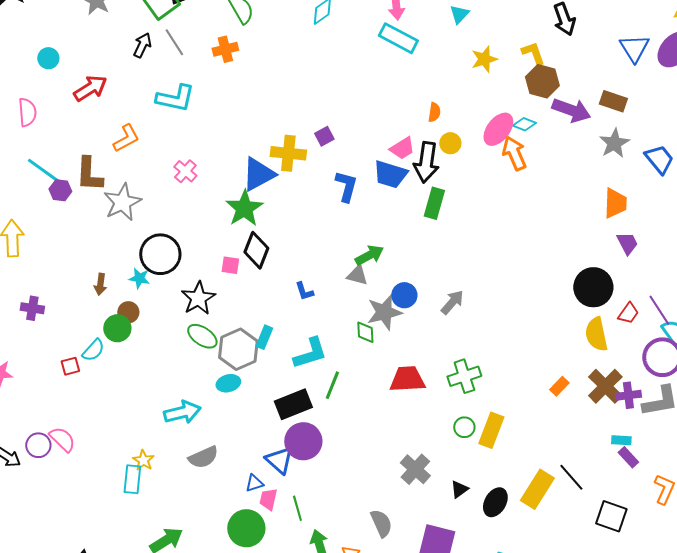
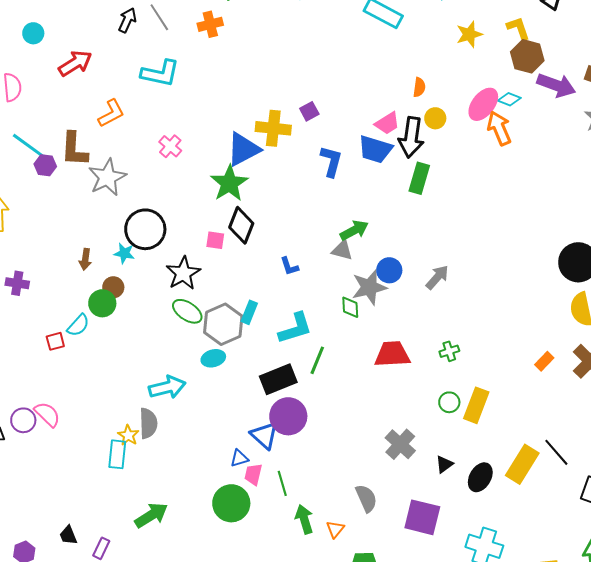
green cross: (464, 376) -> (449, 351), size x0.6
gray semicircle: (203, 457) -> (148, 423), moved, turned -68

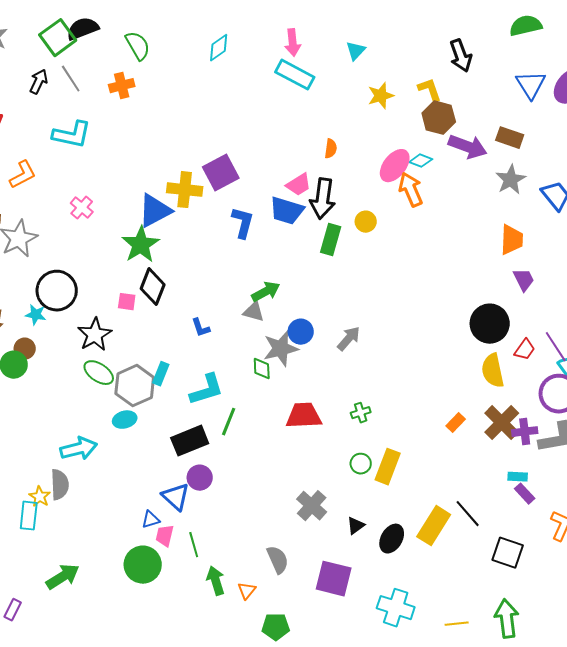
purple square: (309, 111) -> (221, 173), size x1.8
yellow circle: (435, 118) -> (366, 222), moved
purple circle: (288, 416) -> (200, 478), size x0.7

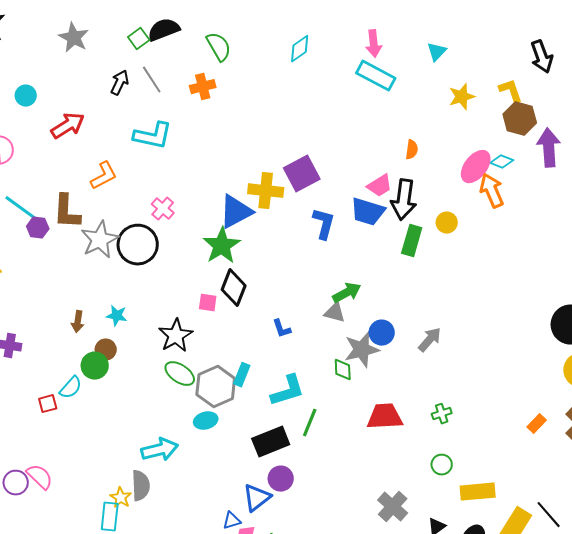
green square: (58, 38) -> (139, 39), size x0.6
purple arrow: (468, 147) -> (549, 148), turned -114
black circle: (57, 291) -> (138, 245), moved
yellow rectangle: (388, 467) -> (478, 492), moved, turned 64
blue triangle: (176, 497) -> (257, 498), turned 40

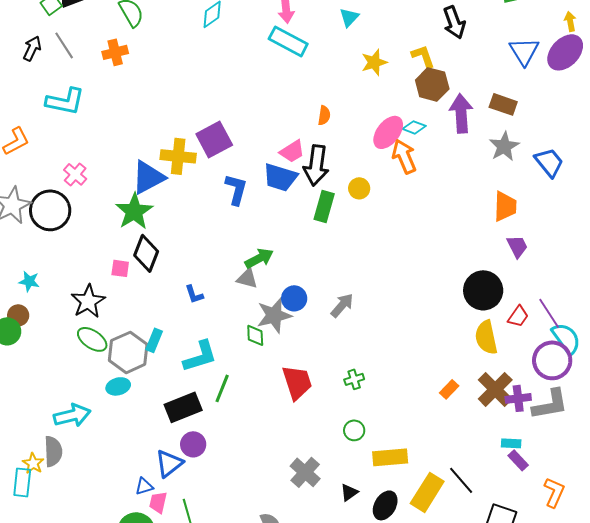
red trapezoid: (385, 417) -> (297, 382), turned 75

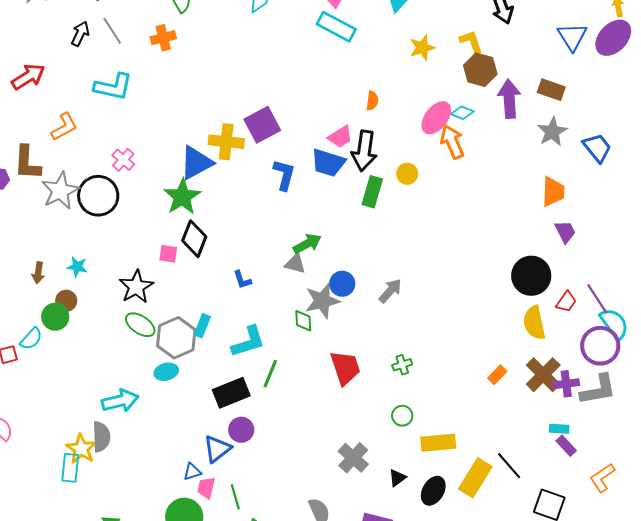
yellow star: (33, 463) -> (81, 449), size x1.4
orange L-shape: (554, 492) -> (602, 478), turned -148

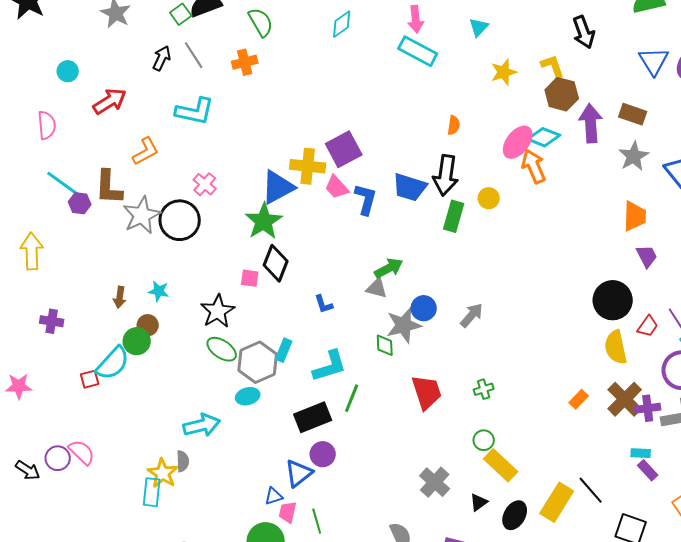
cyan diamond: (462, 113) -> (544, 137), size x1.4
pink trapezoid: (340, 137) -> (337, 187), moved, turned 80
cyan semicircle: (31, 339) -> (113, 363), size x1.5
gray semicircle: (101, 437) -> (183, 461), size x0.7
yellow rectangle: (438, 443) -> (501, 465), moved, turned 48

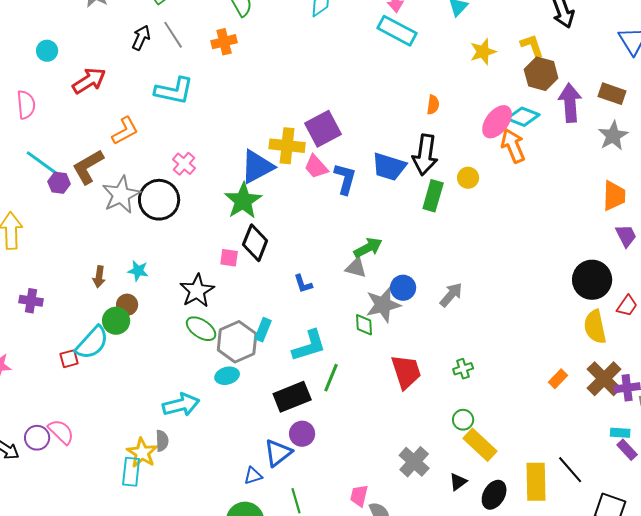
brown L-shape: (109, 187) -> (88, 167), turned 57
yellow rectangle: (557, 502) -> (536, 482), turned -33
pink trapezoid: (288, 512) -> (359, 496), moved

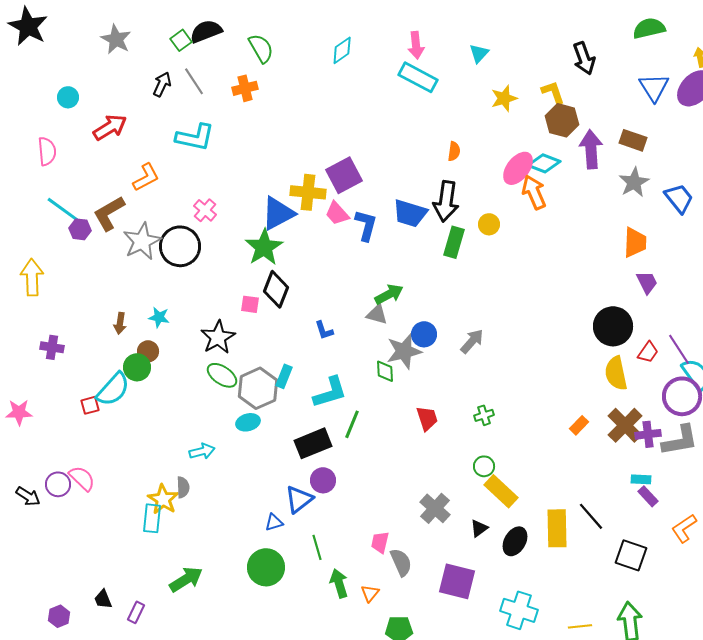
red trapezoid: (406, 372) -> (427, 418), size x0.7
cyan arrow: (181, 405) -> (202, 451), size x0.7

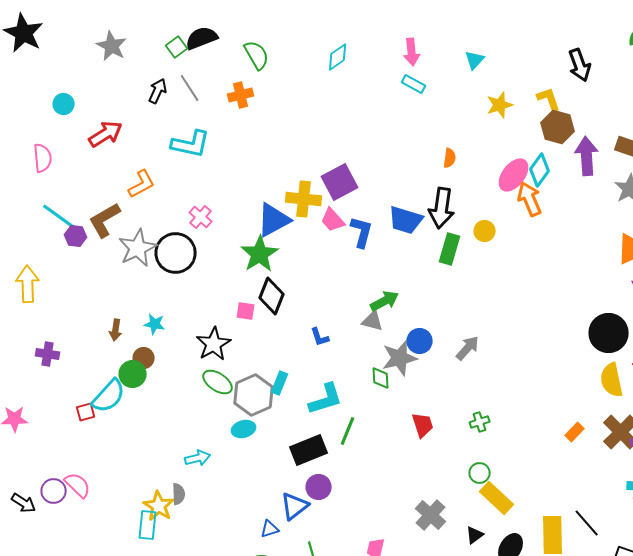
cyan rectangle: (418, 77) -> (414, 84), size x0.6
cyan diamond: (544, 163) -> (540, 170), turned -76

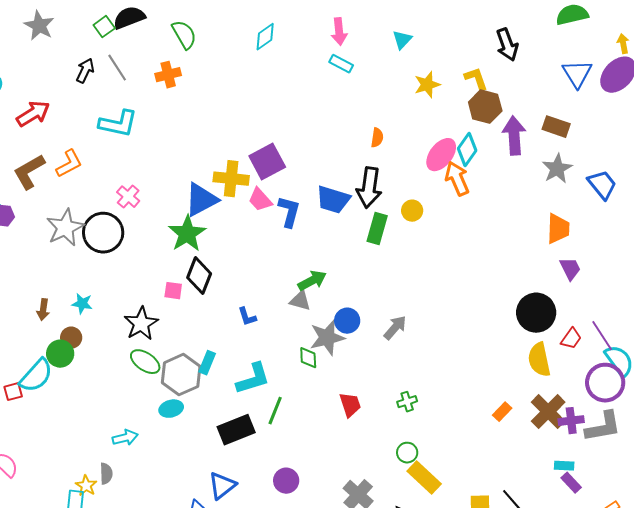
brown L-shape: (105, 220) -> (29, 172), moved
purple circle: (319, 487) -> (286, 481), moved
yellow star: (159, 506) -> (86, 486), size x0.7

